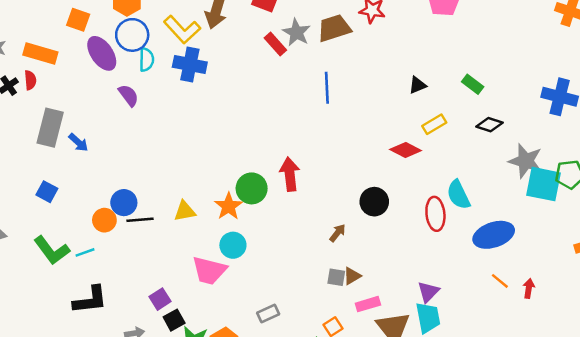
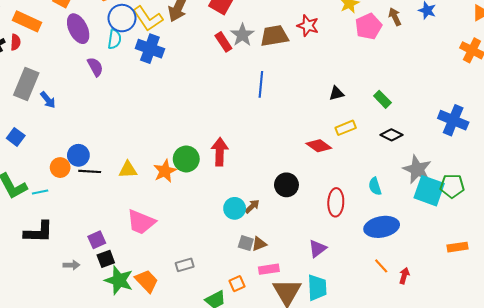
blue circle: (132, 35) -> (122, 18), moved
cyan semicircle: (458, 195) -> (375, 186), moved, size x0.7
cyan circle: (233, 245) -> (235, 208), moved
purple triangle: (428, 292) -> (317, 249), moved

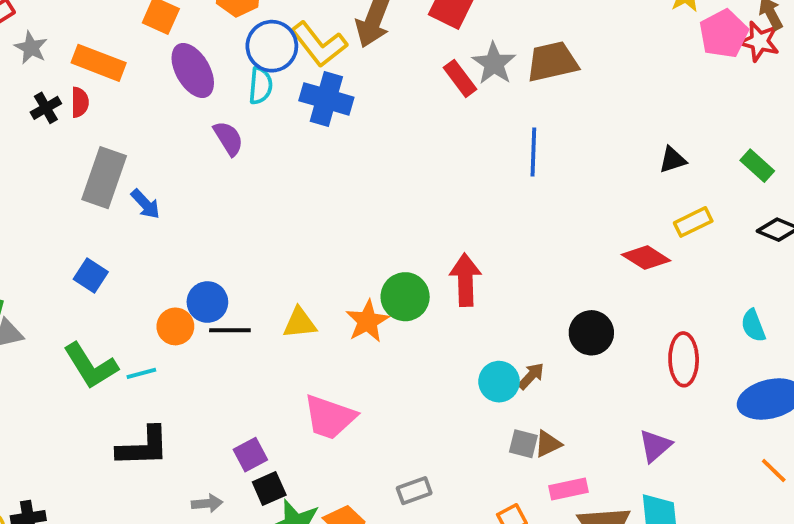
red star: (308, 26) -> (759, 41), moved

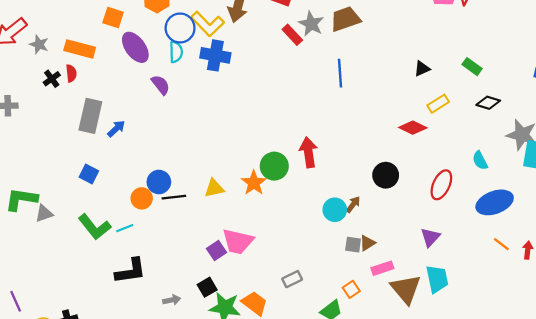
blue arrow: (145, 204) -> (116, 129), turned -84
red ellipse: (684, 359) -> (441, 185), turned 32
purple square: (250, 455) -> (216, 250), moved

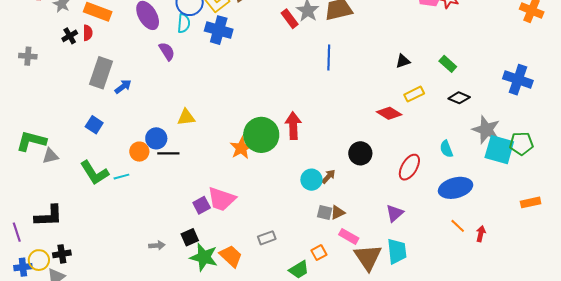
green circle: (274, 166) -> (261, 135), size x1.4
yellow triangle: (214, 188) -> (186, 117), moved
pink rectangle: (382, 268) -> (349, 236), turned 42
black L-shape: (131, 271) -> (49, 216), moved

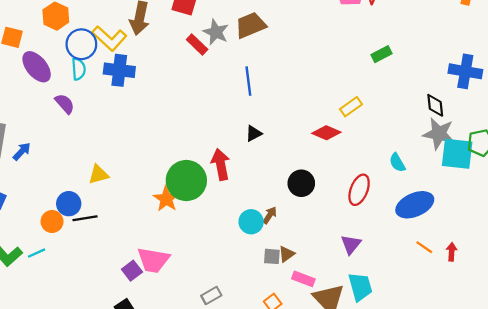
black triangle: (403, 61) -> (254, 133), moved
green rectangle: (448, 64) -> (381, 54), moved, turned -60
black diamond: (459, 98) -> (435, 105), moved, turned 70

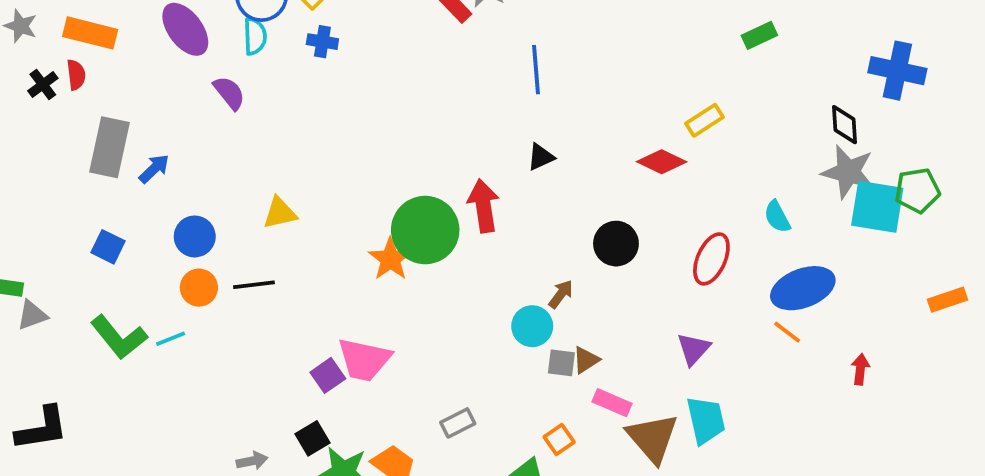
blue cross: (119, 70) -> (322, 42), size x0.6
blue circle: (69, 204) -> (195, 236), moved
cyan circle: (251, 222) -> (532, 326), moved
orange line: (424, 247) -> (787, 332), moved

